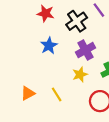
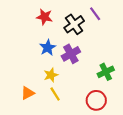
purple cross: (86, 50) -> (71, 54), moved
yellow star: (80, 74) -> (51, 75), moved

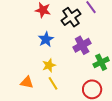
purple cross: (71, 54) -> (82, 45), moved
orange triangle: (28, 93) -> (27, 82), turned 40

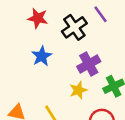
yellow star: (49, 65) -> (78, 90), moved

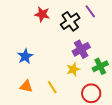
blue star: (42, 56) -> (25, 56), moved

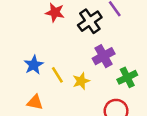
yellow star: (73, 69) -> (81, 81), moved
yellow line: (52, 87) -> (57, 75), moved

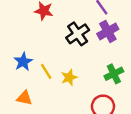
black cross: (90, 21) -> (78, 34), moved
purple cross: (104, 56) -> (108, 31), moved

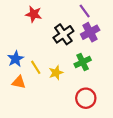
green cross: (114, 74) -> (83, 62), moved
orange triangle: (24, 98) -> (19, 82), moved

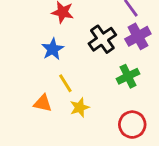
blue star: (16, 59) -> (53, 49), moved
yellow star: (56, 73) -> (80, 107), moved

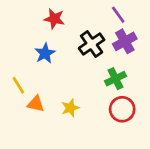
yellow line: (65, 83) -> (18, 85), moved
red circle: (132, 125) -> (122, 109), moved

